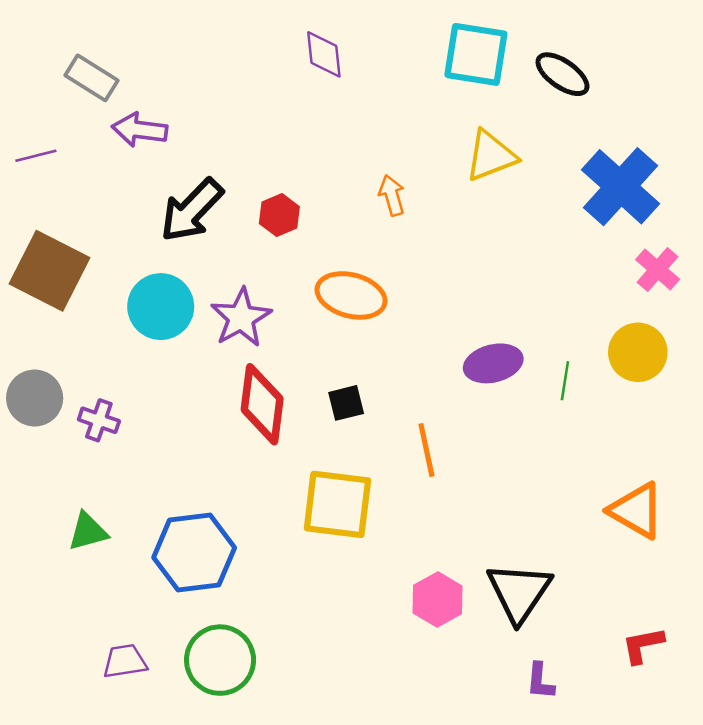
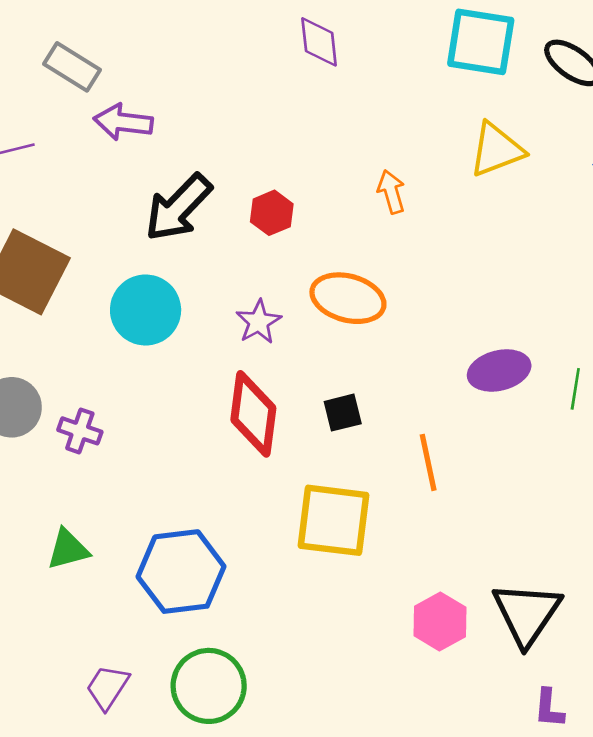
purple star: (241, 318) -> (259, 322), moved, size x0.7
purple trapezoid: (125, 661) -> (107, 687), turned -48

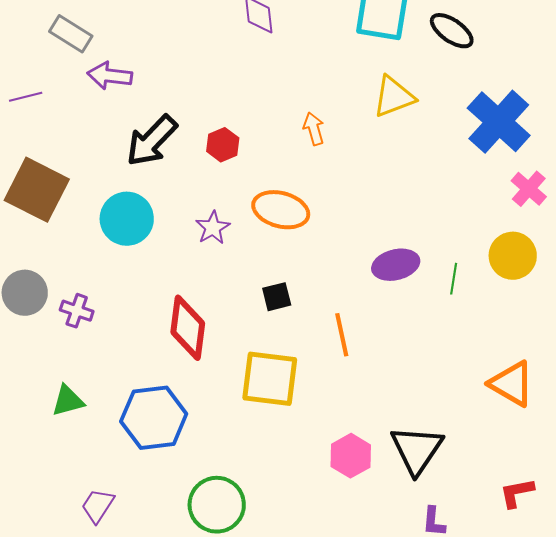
red diamond: (253, 414) -> (188, 328), moved
green circle: (209, 686) -> (217, 505), moved

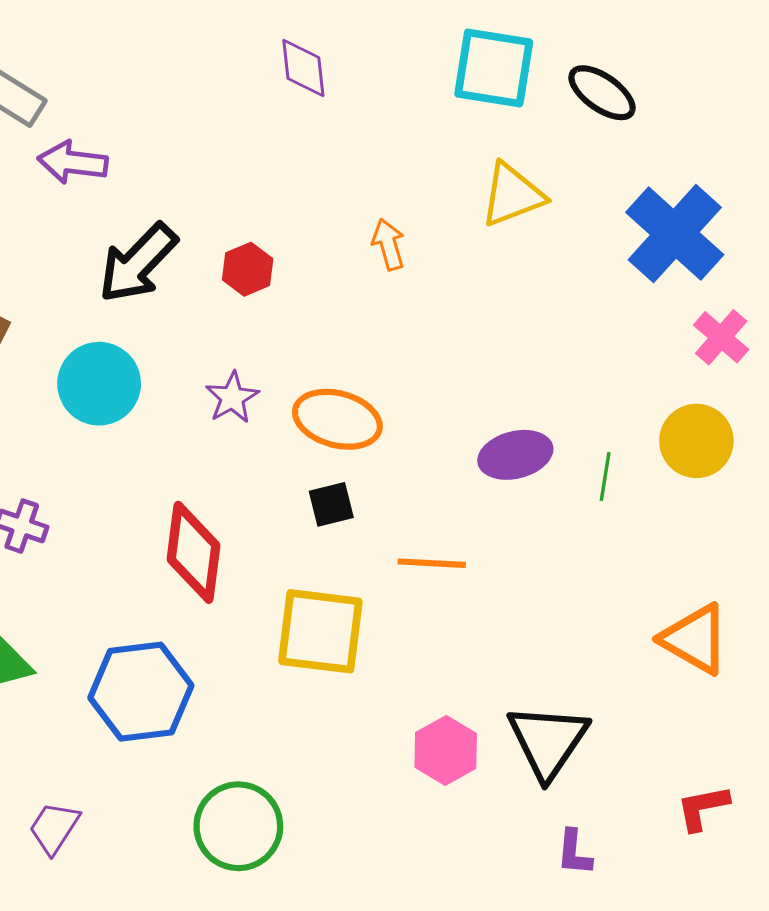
orange ellipse: (281, 210) -> (337, 419), moved
orange line: (342, 335) -> (432, 563), turned -75

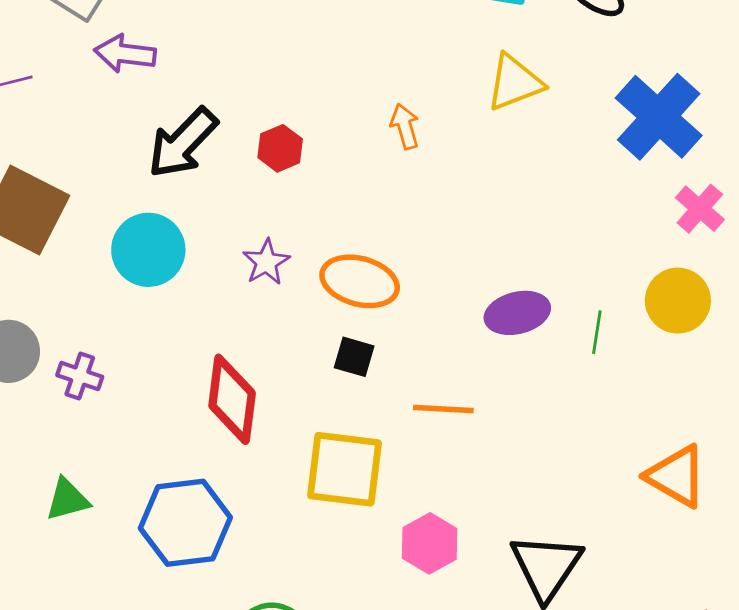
black square: (331, 504) -> (354, 357), turned 30
pink hexagon: (446, 750) -> (430, 543), moved

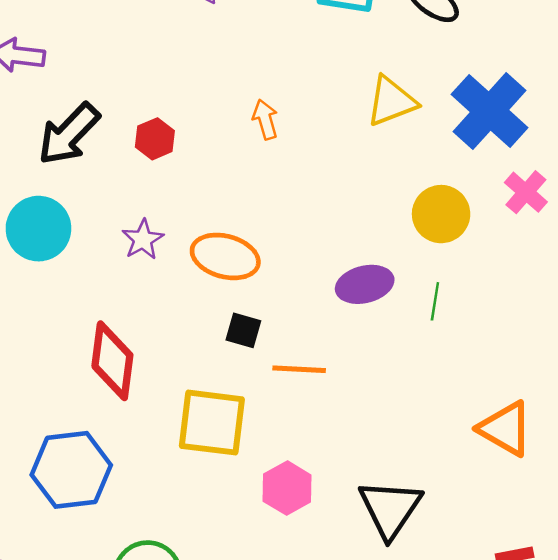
yellow triangle: (515, 82) -> (391, 101), moved
yellow circle: (678, 301) -> (441, 214), moved
black square: (354, 357) -> (243, 330), moved

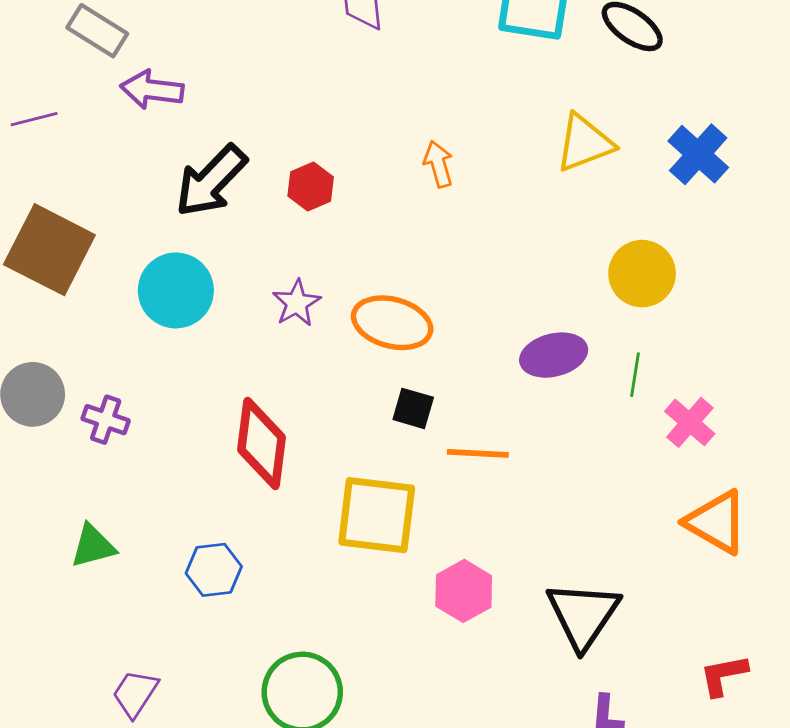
blue cross: (490, 111) -> (698, 154), size x0.7
pink cross: (526, 192) -> (690, 422), moved
blue hexagon: (71, 470) -> (214, 570), size x0.6

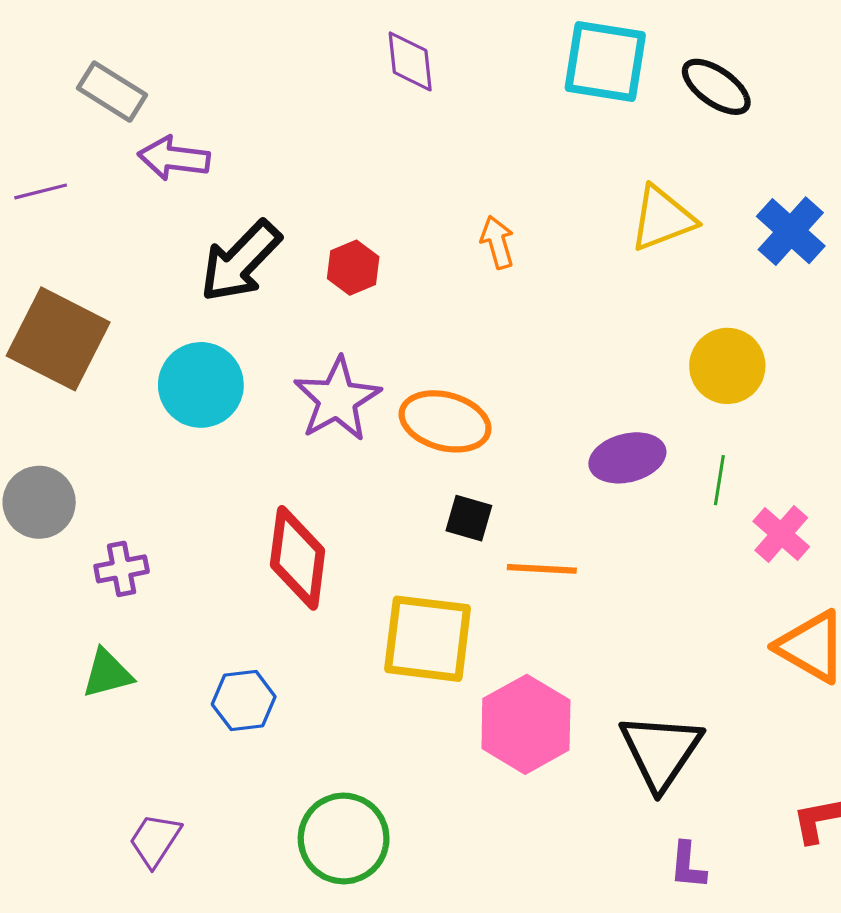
purple star: (297, 303) -> (337, 399), size x1.6
purple cross: (106, 420) -> (122, 569), moved, turned -30
pink hexagon: (464, 591) -> (526, 724), size x1.4

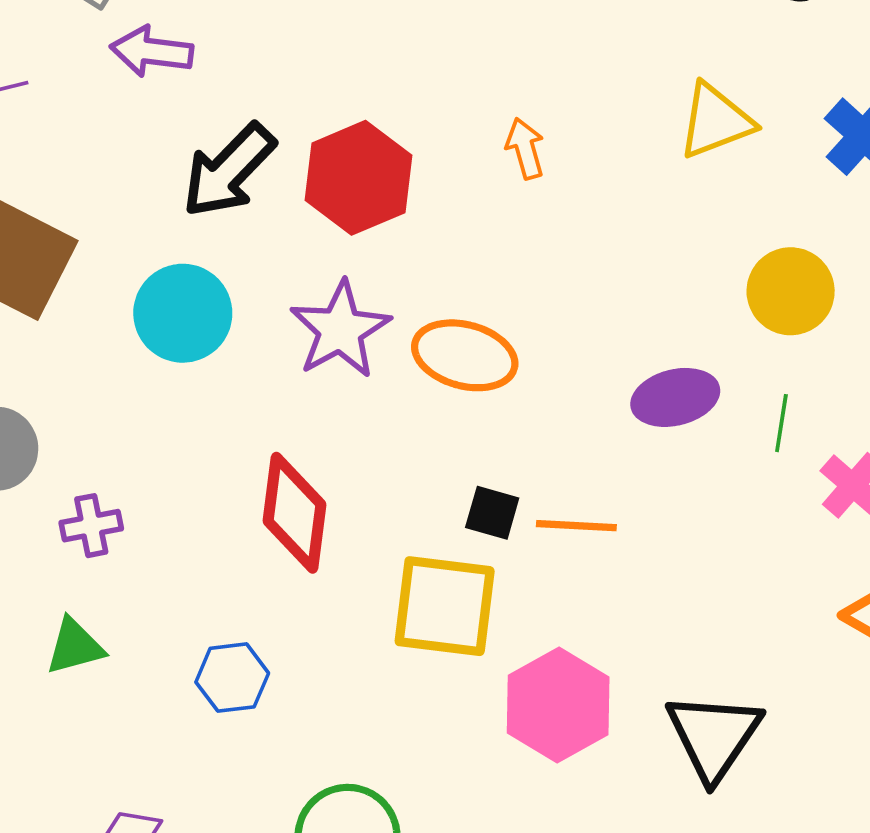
red hexagon: (353, 268) -> (359, 178), size x1.8
black square: (469, 518) -> (492, 513), moved

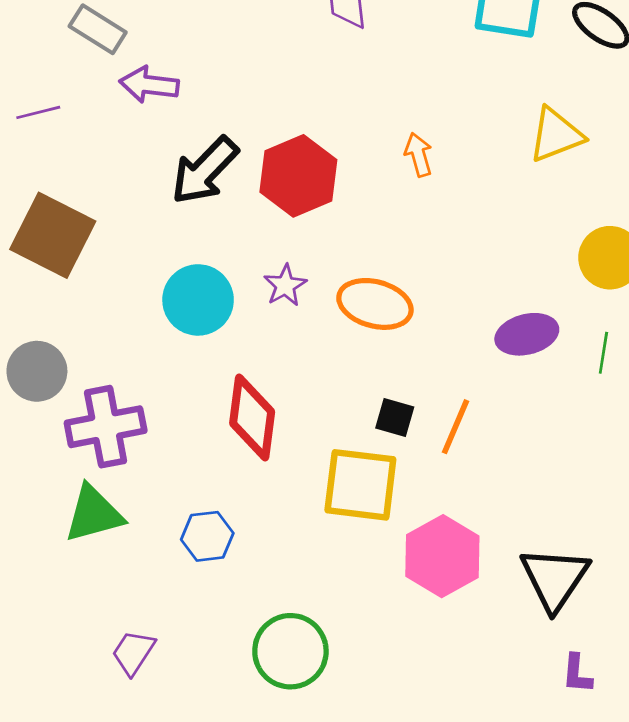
cyan circle: (183, 313) -> (198, 300), moved
purple star: (340, 330) -> (285, 285), size x0.6
purple cross: (91, 526) -> (106, 427), size x1.8
orange line: (576, 526) -> (456, 427), turned -70
green triangle: (75, 646) -> (94, 514), size x1.4

